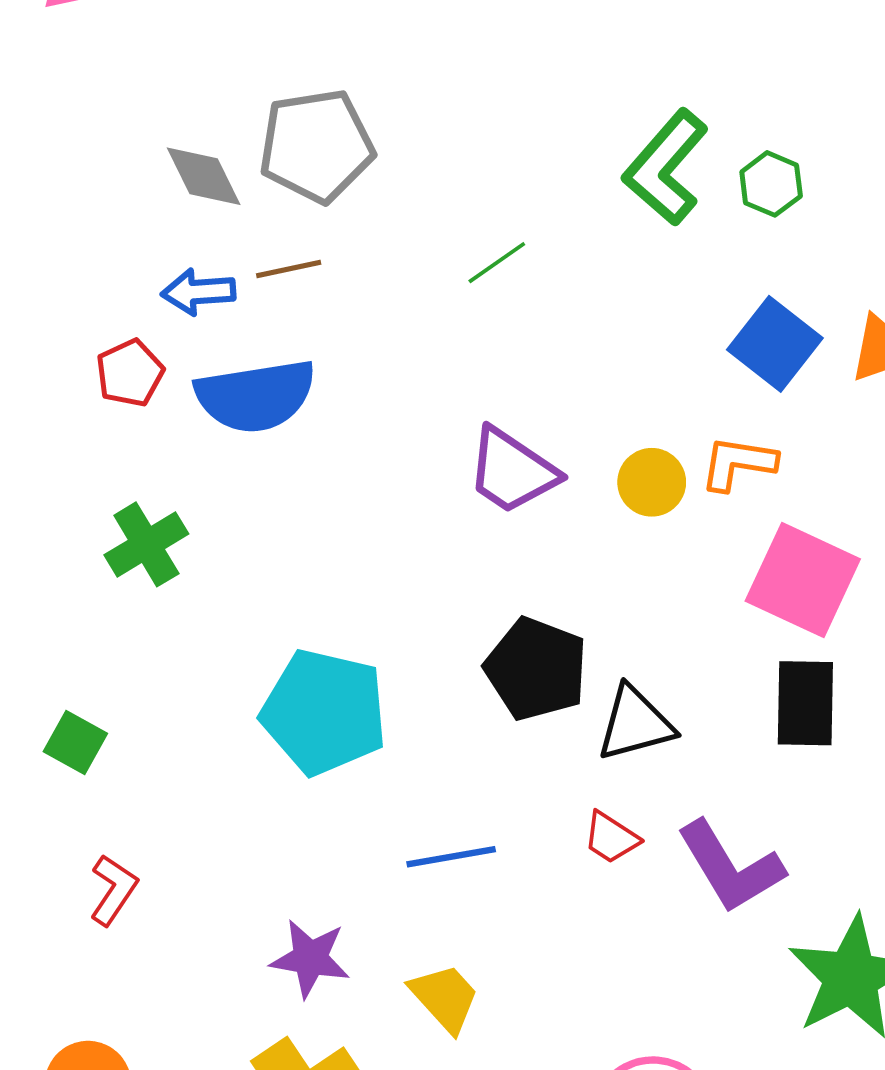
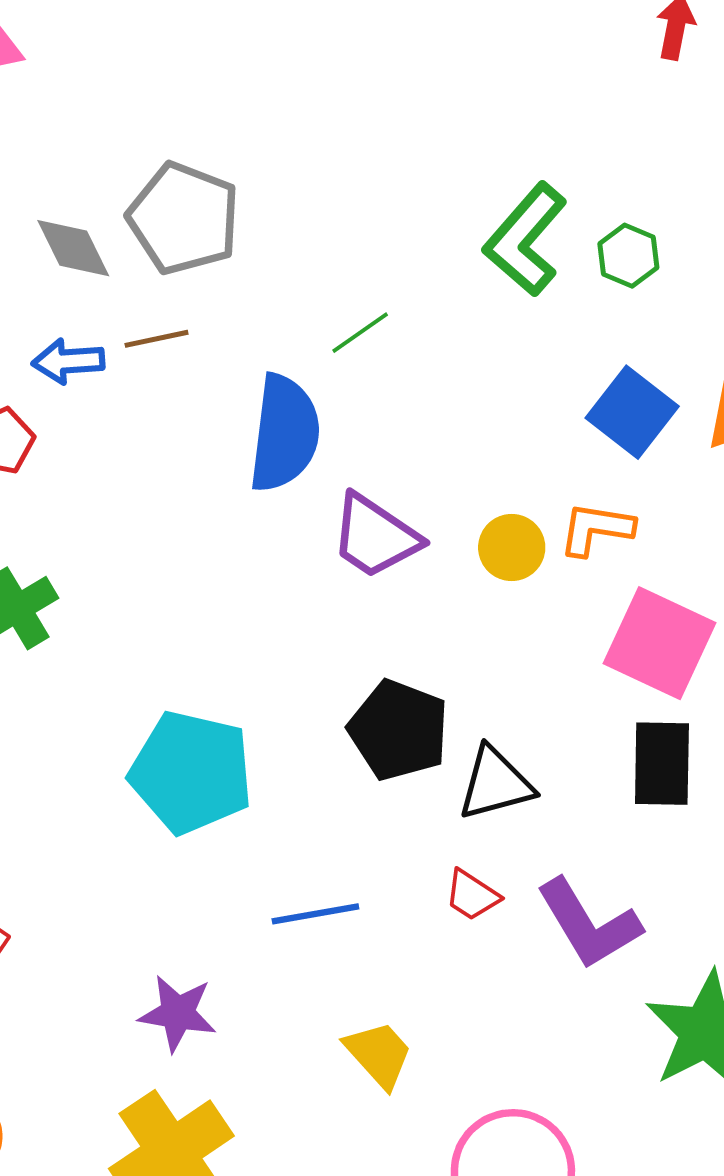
gray pentagon: (317, 146) -> (184, 218), turned 30
blue semicircle: (256, 396) -> (284, 433), moved, turned -74
yellow trapezoid: (445, 998) -> (379, 1054), moved

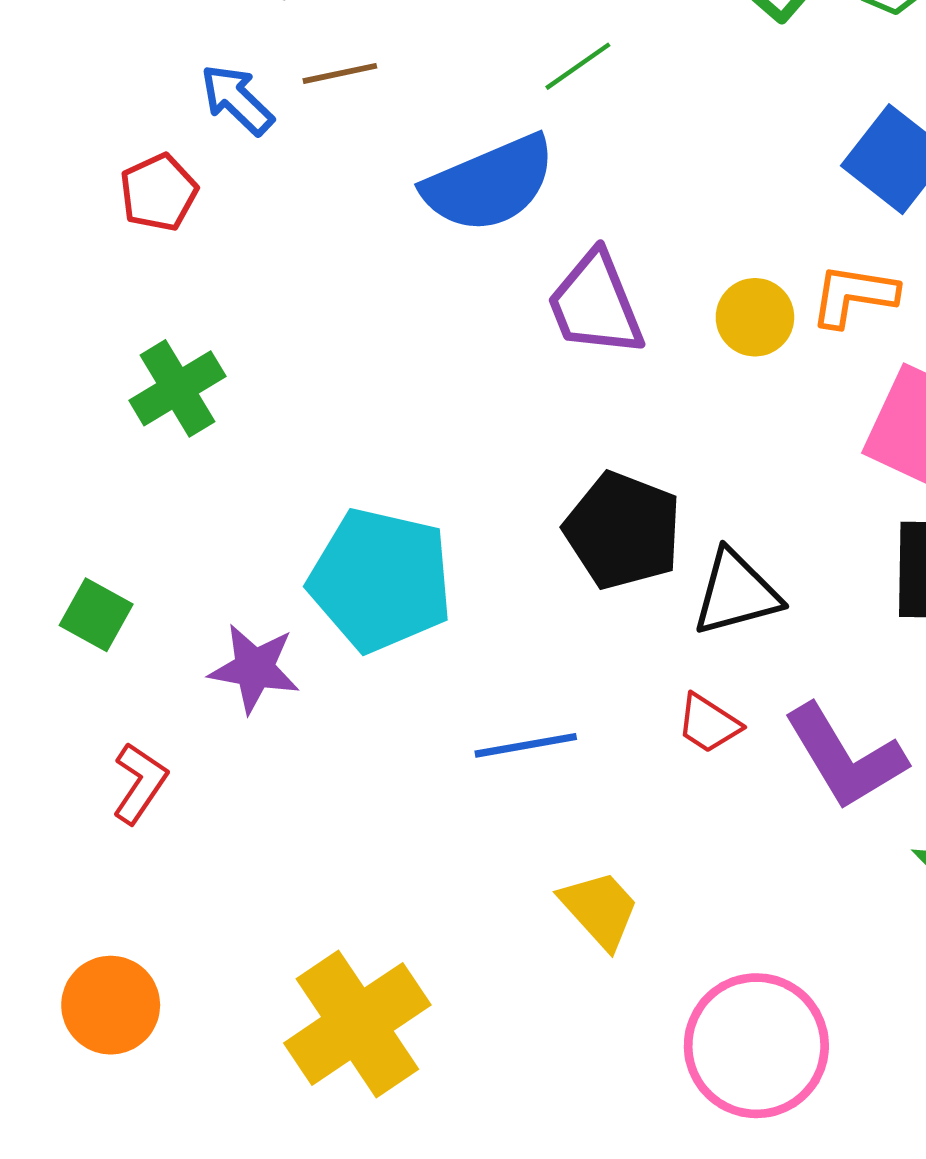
blue arrow: (68, 361) -> (237, 100), turned 48
blue semicircle: (284, 433) -> (489, 184), turned 60
purple trapezoid: (375, 536) -> (595, 304), turned 34
purple star: (178, 1013) -> (254, 668), moved

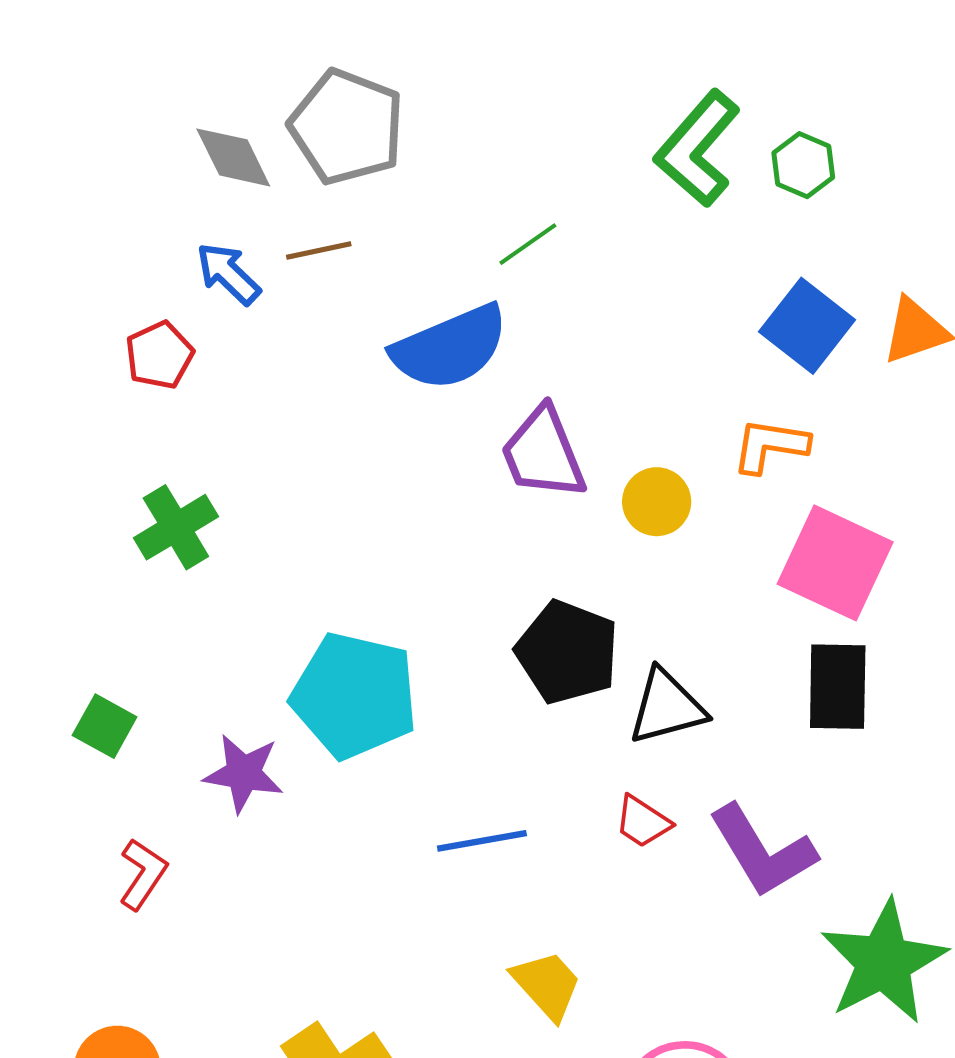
yellow circle: (755, 317) -> (657, 502), moved

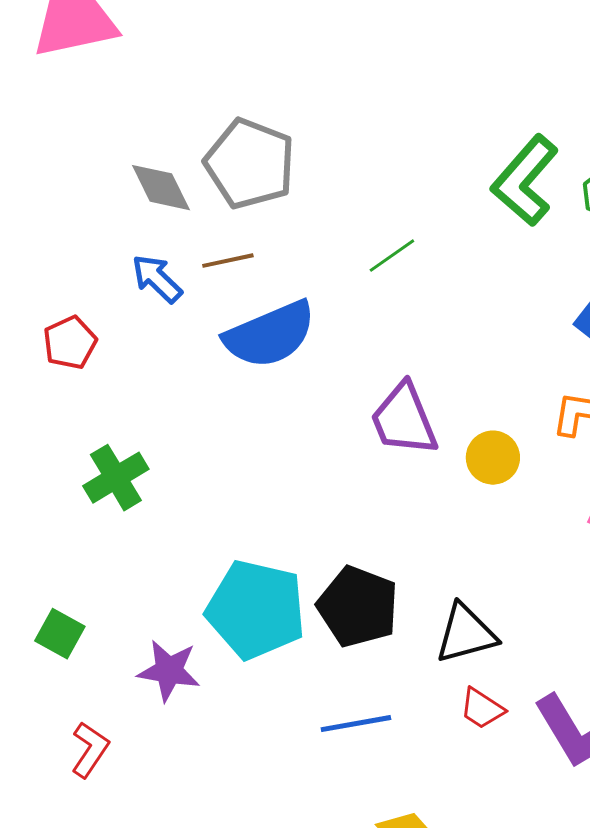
blue semicircle: (450, 347) -> (270, 335), moved
red pentagon: (159, 355) -> (70, 343), moved
black pentagon: (567, 652) -> (358, 607), moved
black triangle: (667, 707) -> (466, 634), moved

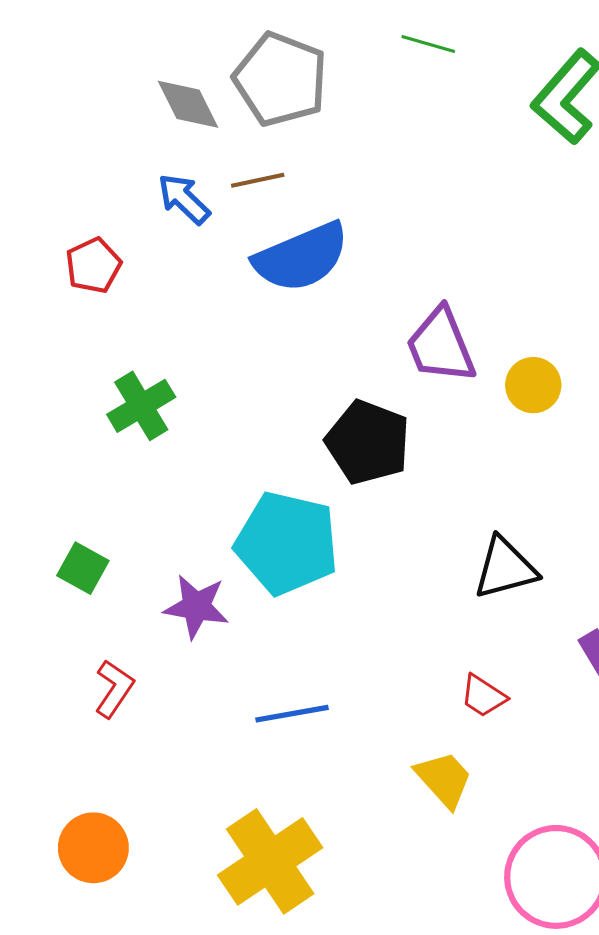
green line: (392, 256) -> (428, 44), moved, turned 51
black pentagon: (358, 607) -> (368, 442), moved
red trapezoid: (482, 709) -> (483, 696), moved
blue line: (356, 724) -> (292, 714), moved

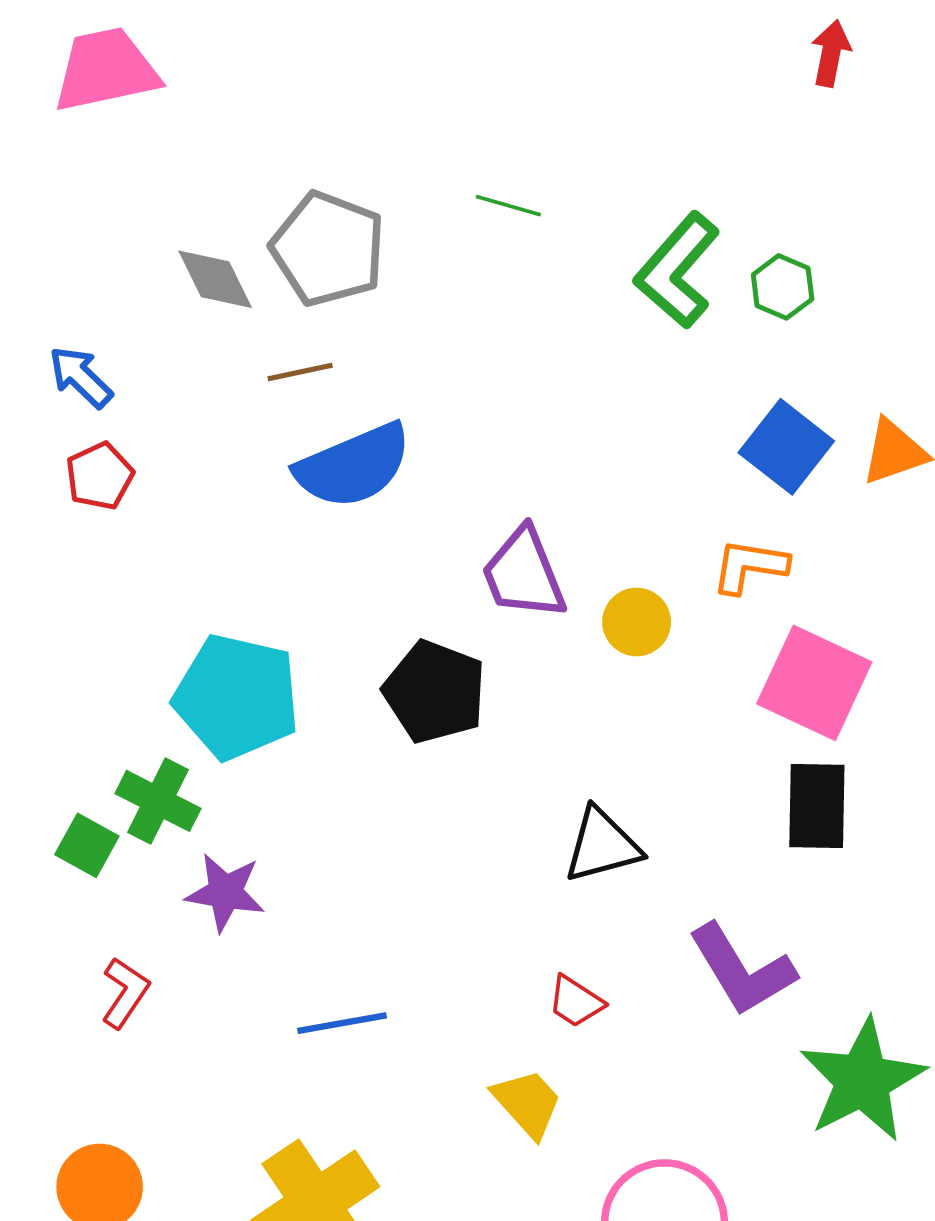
blue arrow: (184, 199) -> (81, 377), moved
green cross: (141, 406) -> (158, 801), moved, turned -32
cyan pentagon: (287, 543) -> (237, 697), moved

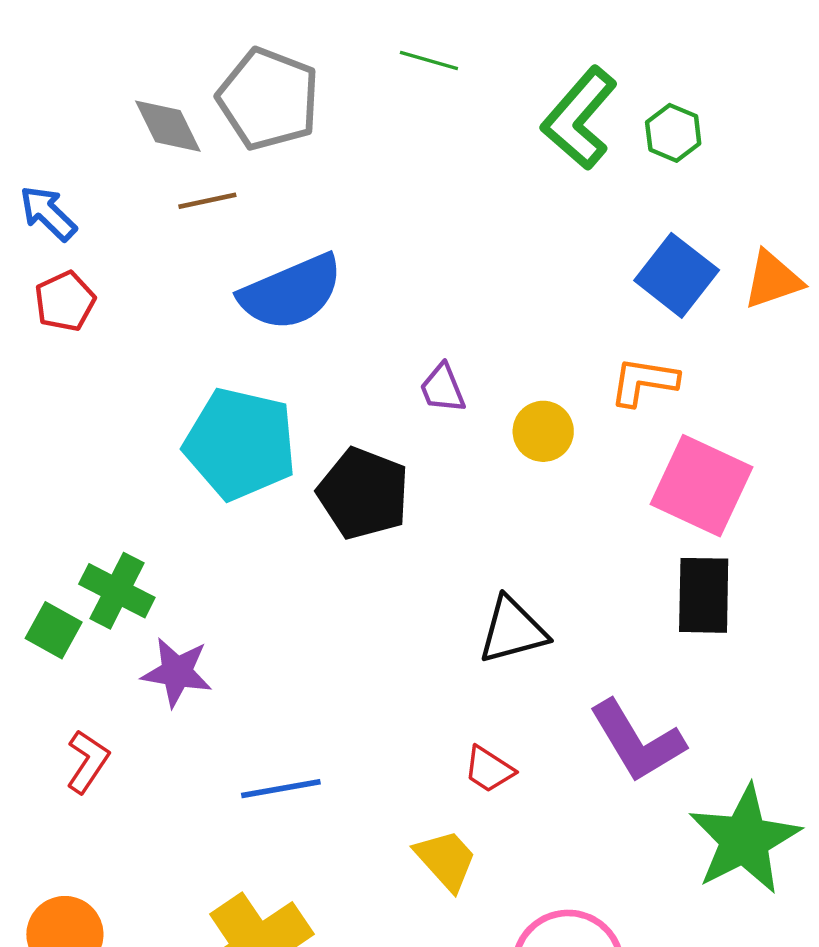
brown line: (300, 372) -> (207, 201), moved
purple trapezoid: (524, 574) -> (443, 388), size x0.6
cyan pentagon: (237, 697) -> (240, 444), moved

